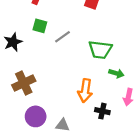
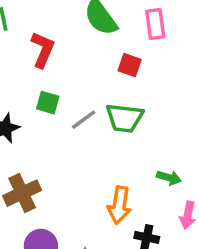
green trapezoid: (100, 50) -> (125, 118), moved

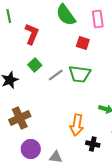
green square: (48, 103) -> (35, 65), turned 32

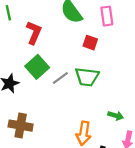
green square: (35, 65) -> (37, 67), size x1.5
brown cross: (20, 118) -> (21, 126), turned 35

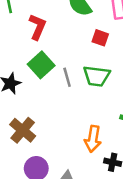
gray line: (60, 78) -> (67, 77), turned -70
brown cross: (21, 126) -> (23, 130), turned 30

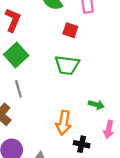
gray line: (67, 77) -> (18, 89), moved

